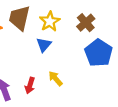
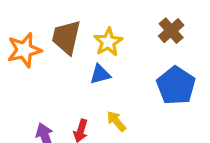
brown cross: (86, 23) -> (171, 31), moved
blue triangle: (44, 45) -> (100, 74), turned 35

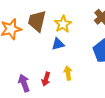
yellow arrow: (116, 121) -> (68, 73), turned 32

